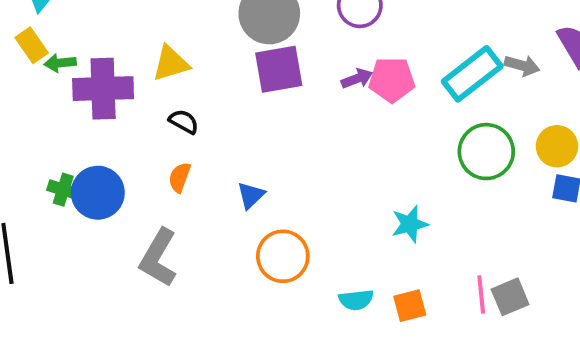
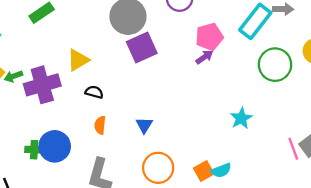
purple arrow: (357, 79) -> (204, 57), moved
orange circle: (283, 256) -> (158, 168), moved
orange square: (410, 306) -> (204, 171), moved

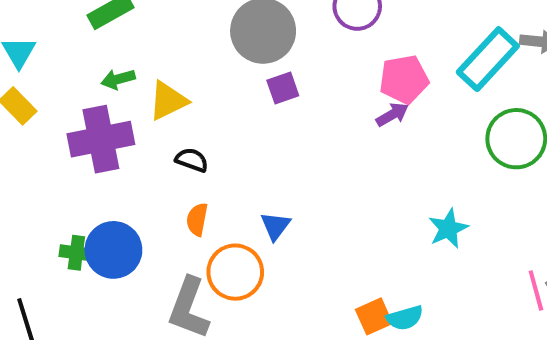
purple square: (142, 47) -> (283, 88), size x0.6
green arrow: (13, 76) -> (118, 79), moved
orange circle: (158, 168) -> (235, 272), moved

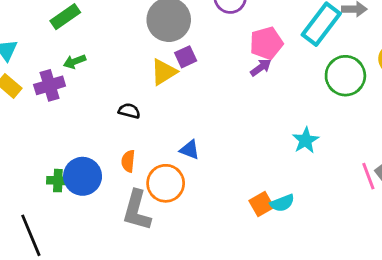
yellow triangle: (168, 101) -> (164, 72), moved
purple cross: (101, 139) -> (50, 85), moved, size x0.7
orange semicircle: (197, 219) -> (128, 161), moved
blue triangle: (275, 226) -> (190, 150), turned -40

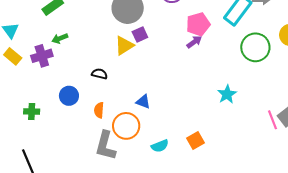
blue circle: (83, 176) -> (69, 96), moved, size x0.7
green cross: (58, 181) -> (32, 111), moved
cyan semicircle: (282, 203) -> (160, 146), moved

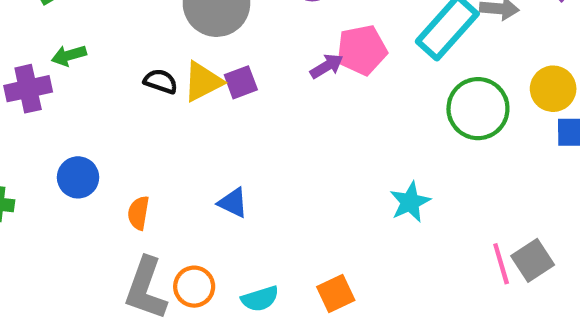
purple square: (140, 35) -> (241, 82), moved
purple arrow: (194, 42) -> (327, 66), moved
black semicircle: (100, 74) -> (161, 81), moved
orange circle: (126, 126) -> (194, 287), moved, size x0.7

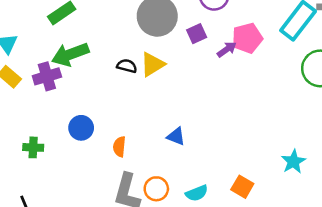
green arrow: (69, 55) -> (70, 54), size x1.8
purple square: (241, 82) -> (197, 34), moved
cyan star: (410, 202) -> (294, 162), moved
orange square: (336, 294) -> (242, 187), turned -30

